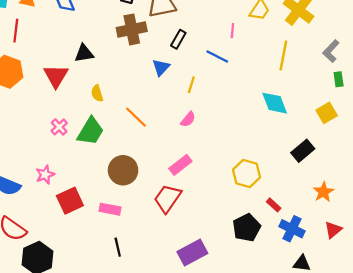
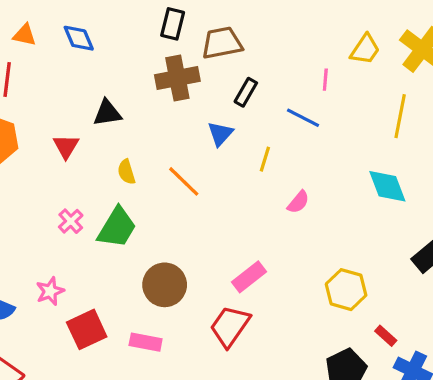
red triangle: (56, 76) -> (66, 146), size x0.7
orange line: (136, 117) -> (184, 181), moved
pink semicircle: (188, 119) -> (298, 202), moved

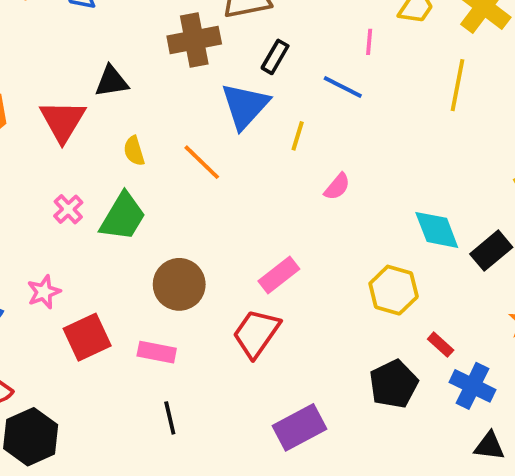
blue triangle: (220, 134) -> (245, 106), size x1.6
red triangle: (66, 146) -> (63, 121), size x1.5
cyan diamond: (387, 186) -> (437, 230), moved

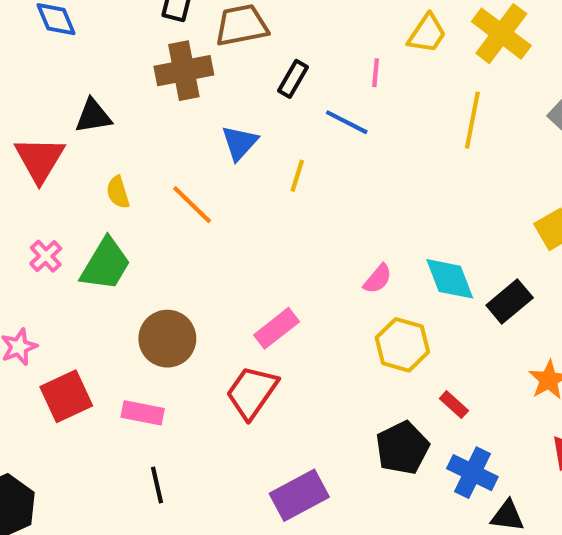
black rectangle: (275, 57) -> (293, 79), moved
blue triangle: (245, 106) -> (240, 143), size x0.7
pink semicircle: (337, 187) -> (378, 279), moved
blue cross: (473, 386) -> (472, 473), moved

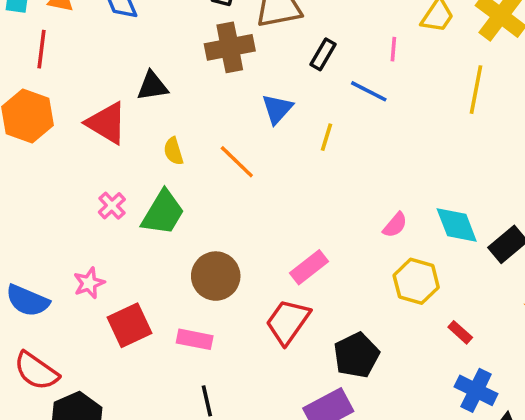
red triangle: (40, 159) -> (107, 123), turned -30
black pentagon: (402, 448) -> (356, 355), moved

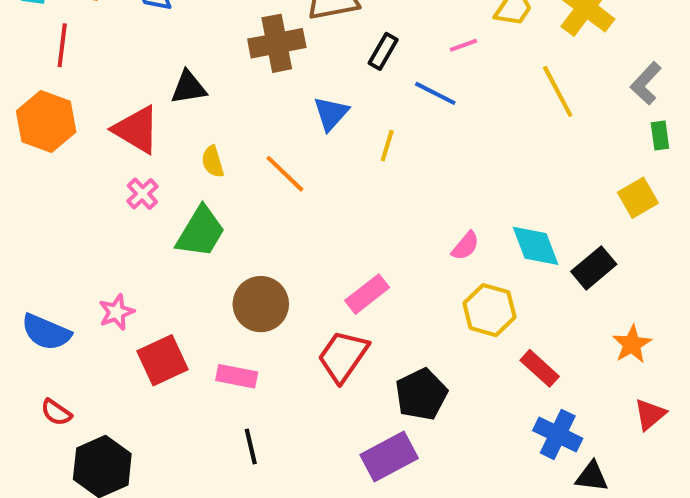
pink line: (393, 49) -> (463, 45), turned 65
yellow line: (476, 90) -> (558, 91), turned -39
pink cross: (112, 206) -> (142, 194), moved
red rectangle: (460, 332) -> (540, 368), size x1.4
red semicircle: (36, 371) -> (56, 412), size x0.6

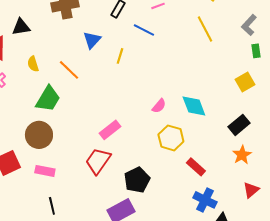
green trapezoid: (201, 232) -> (48, 99), moved
black rectangle: (594, 268) -> (239, 125), moved
brown circle: (261, 304) -> (39, 135), moved

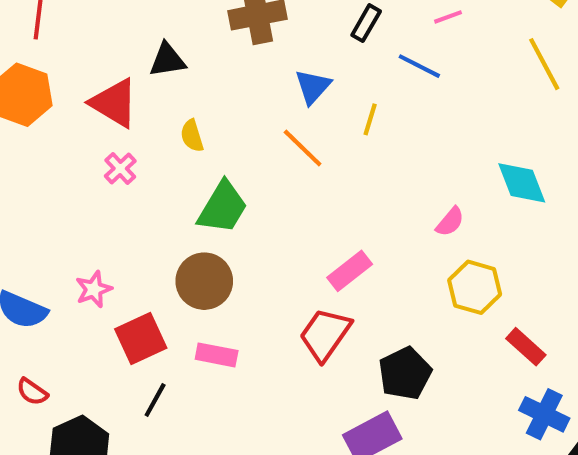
orange line: (69, 70) -> (303, 148), moved
cyan diamond: (194, 106) -> (522, 183), moved
black line: (52, 206) -> (155, 400), moved, turned 42

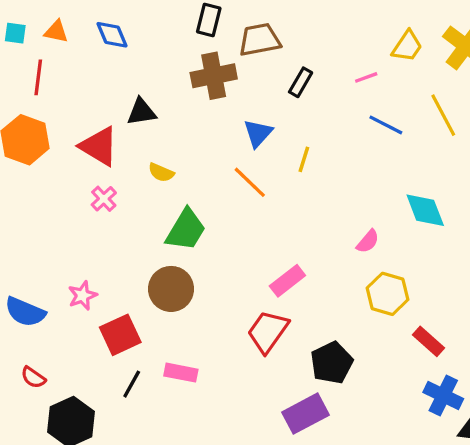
blue line: (419, 66) -> (386, 125), moved
yellow semicircle: (192, 136) -> (161, 172), turned -50
pink rectangle: (217, 355) -> (181, 373), moved

